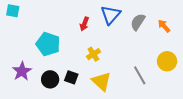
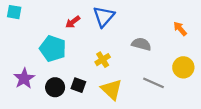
blue triangle: (111, 15) -> (104, 16), moved
gray semicircle: (138, 22) -> (141, 44), moved, turned 72
red arrow: (84, 24) -> (73, 22), moved, turned 32
gray line: (140, 75) -> (153, 83), turned -36

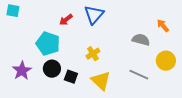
gray semicircle: (141, 44) -> (141, 40), moved
black circle: (55, 87) -> (52, 69), moved

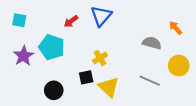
cyan square: (13, 11) -> (19, 20), moved
black circle: (52, 69) -> (54, 90), moved
purple star: (22, 71) -> (24, 56), moved
black square: (71, 77) -> (86, 77), moved, turned -32

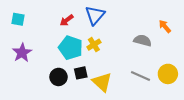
cyan pentagon: (52, 47) -> (71, 48), moved
yellow cross: (100, 58) -> (94, 45), moved
yellow circle: (179, 66) -> (168, 74), moved
black circle: (54, 90) -> (58, 77), moved

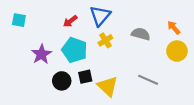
gray semicircle: (143, 41) -> (141, 34), moved
yellow cross: (94, 45) -> (105, 40), moved
purple star: (22, 53) -> (41, 54), moved
yellow circle: (168, 74) -> (177, 51), moved

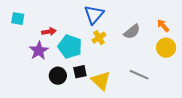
red arrow: (70, 21) -> (49, 32), moved, turned -152
gray semicircle: (141, 34) -> (132, 32), turned 126

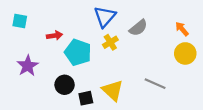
gray semicircle: (132, 32) -> (138, 28), moved
purple star: (39, 51) -> (28, 66), moved
black square: (80, 72) -> (86, 98), moved

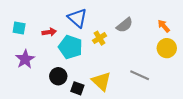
blue triangle: (105, 17) -> (77, 18), moved, turned -30
cyan square: (20, 21) -> (19, 28), moved
black square: (86, 98) -> (77, 88), turned 32

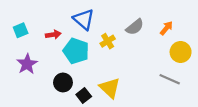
orange arrow: (164, 26) -> (166, 28), moved, turned 80
cyan square: (19, 28) -> (21, 30), turned -32
gray line: (140, 75) -> (170, 79), moved
black square: (77, 88) -> (84, 96), turned 32

